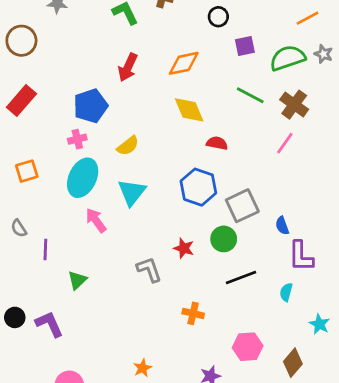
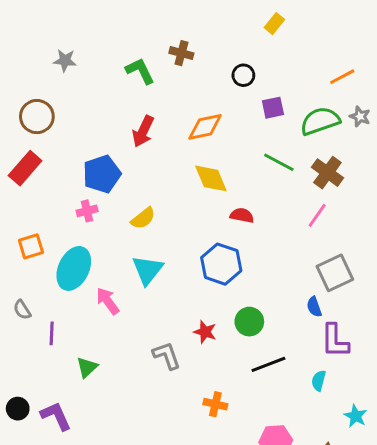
brown circle: (21, 41) -> (37, 117), moved
cyan ellipse: (83, 178) -> (74, 268), moved
gray square: (242, 206) -> (335, 273), moved

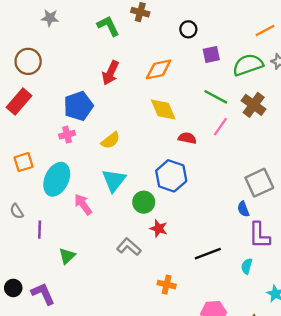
pink line: (317, 215) -> (220, 127), moved
green circle: (249, 322) -> (144, 202), moved
gray L-shape: (167, 355) -> (129, 247), turned -30

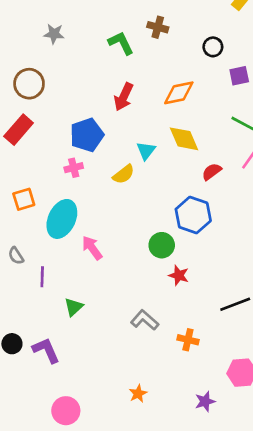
red semicircle: (187, 138) -> (212, 172), turned -48
cyan triangle: (114, 180) -> (146, 151), moved, size x0.7
gray L-shape: (129, 247) -> (145, 320), moved

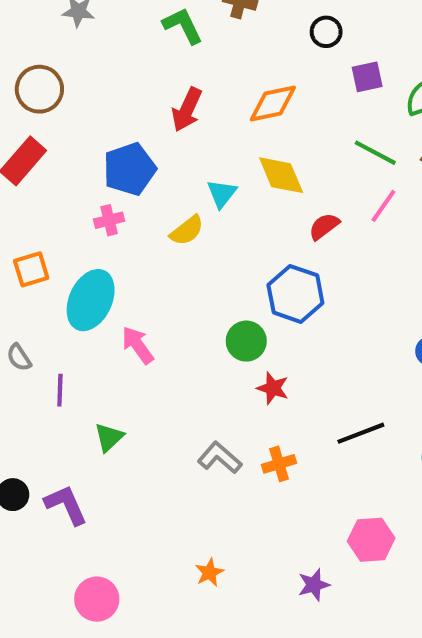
orange cross: (188, 340) -> (279, 464), moved, turned -30

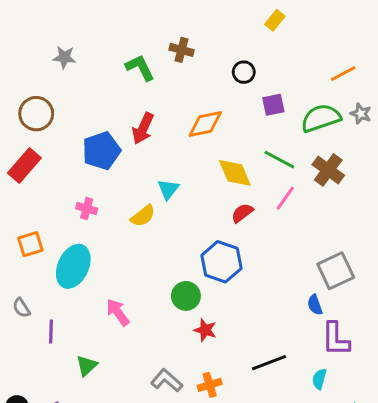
blue pentagon: (130, 169) -> (101, 151), moved
yellow diamond: (281, 175) -> (235, 173), moved
pink cross: (109, 220) -> (87, 208), turned 30
pink arrow: (138, 345) -> (118, 312), moved

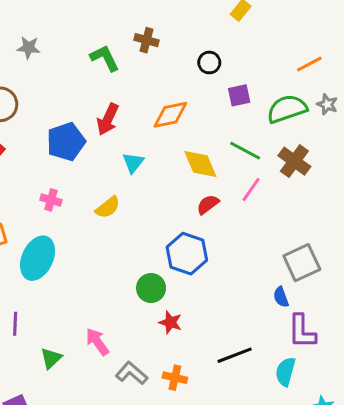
cyan triangle: (168, 189) -> (133, 163), moved
pink arrow: (118, 312) -> (97, 342), moved
cyan semicircle: (319, 379) -> (285, 372), size x1.4
orange cross: (210, 385) -> (175, 378), turned 30

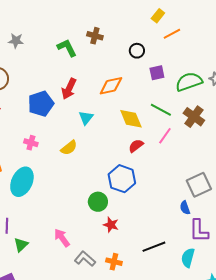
orange line: (309, 64) -> (172, 34), moved
green triangle: (51, 358) -> (21, 245), moved

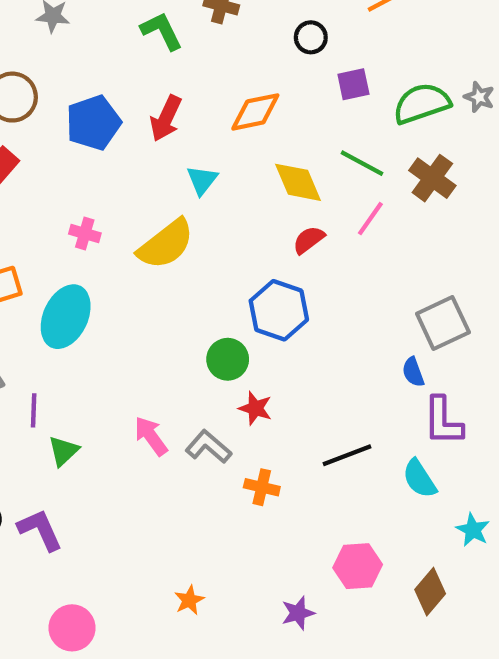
blue pentagon: (41, 104) -> (93, 123), moved
yellow semicircle: (69, 148) -> (166, 244), size x1.6
cyan semicircle: (188, 258) -> (420, 479), turned -48
gray L-shape: (85, 259) -> (208, 447), moved

